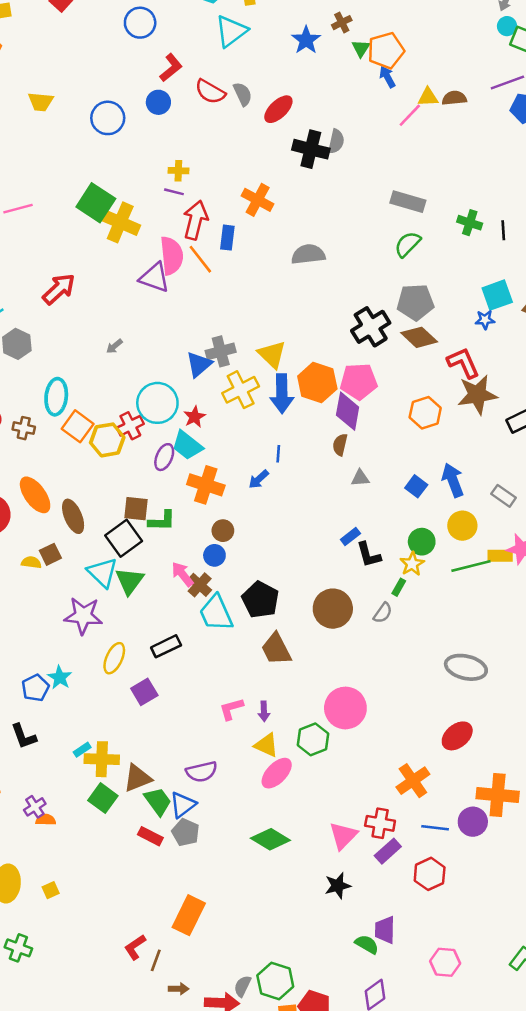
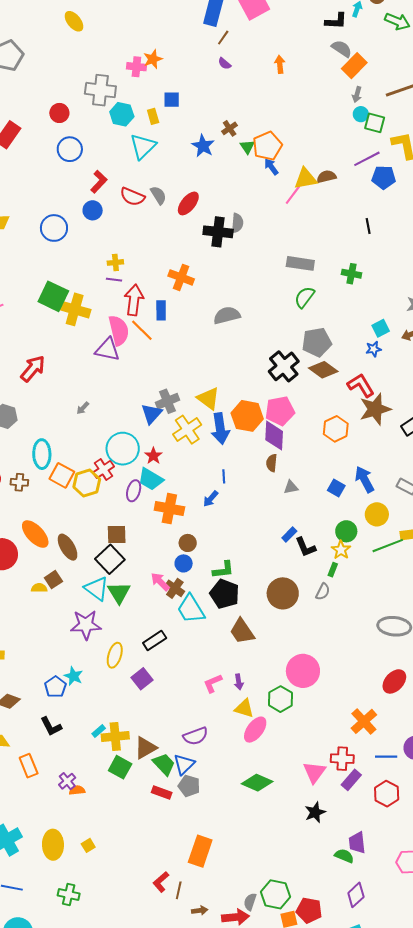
yellow triangle: (428, 97) -> (306, 179), size x1.4
black line: (503, 230) -> (368, 226), moved
cyan square: (497, 295) -> (381, 328), size x0.7
green L-shape: (162, 521) -> (223, 570), moved

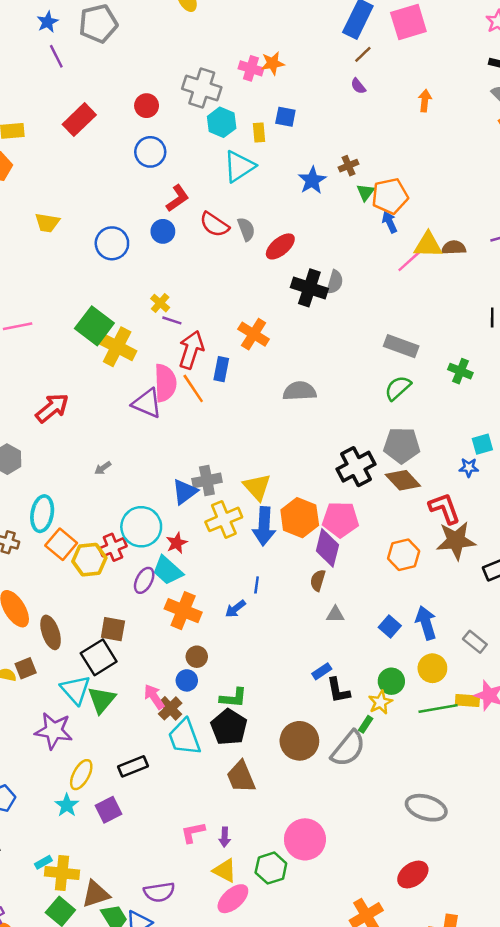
yellow cross: (115, 262) -> (160, 303), moved, turned 35
gray semicircle: (323, 592) -> (348, 749), size x1.8
cyan star: (73, 676) -> (67, 805), moved

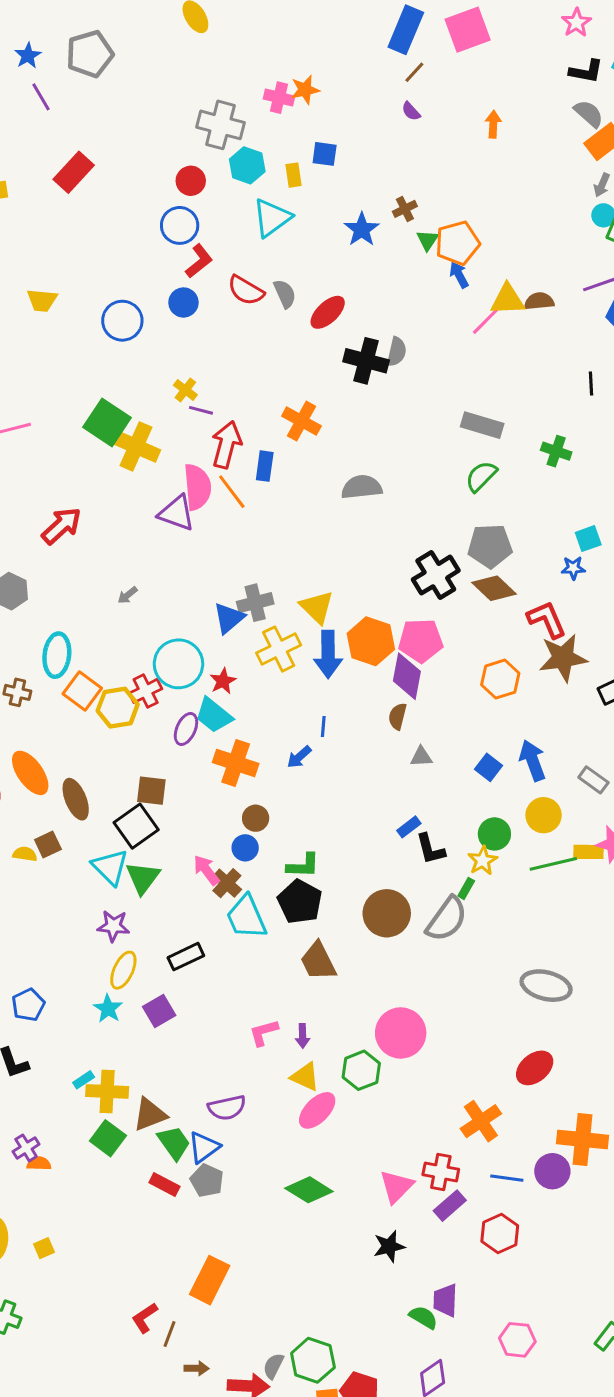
red circle: (147, 106) -> (191, 181), moved
blue circle: (150, 152) -> (180, 225), moved
purple star: (54, 731) -> (113, 926), moved, size x0.7

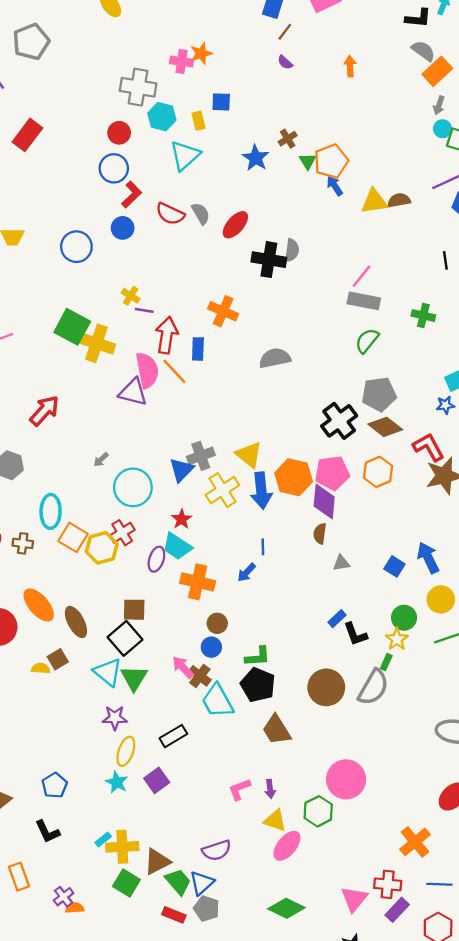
pink line: (485, 321) -> (361, 276), moved
cyan circle: (178, 664) -> (133, 487), moved
orange hexagon: (500, 679) -> (378, 472), moved

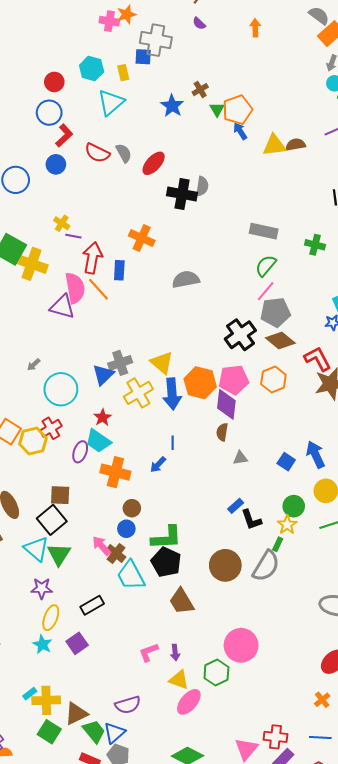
gray cross: (138, 87) -> (156, 40), moved
pink line: (361, 276) -> (266, 291), moved
green L-shape: (258, 657) -> (166, 538), size x1.4
orange cross: (415, 842) -> (322, 700), moved, size x0.6

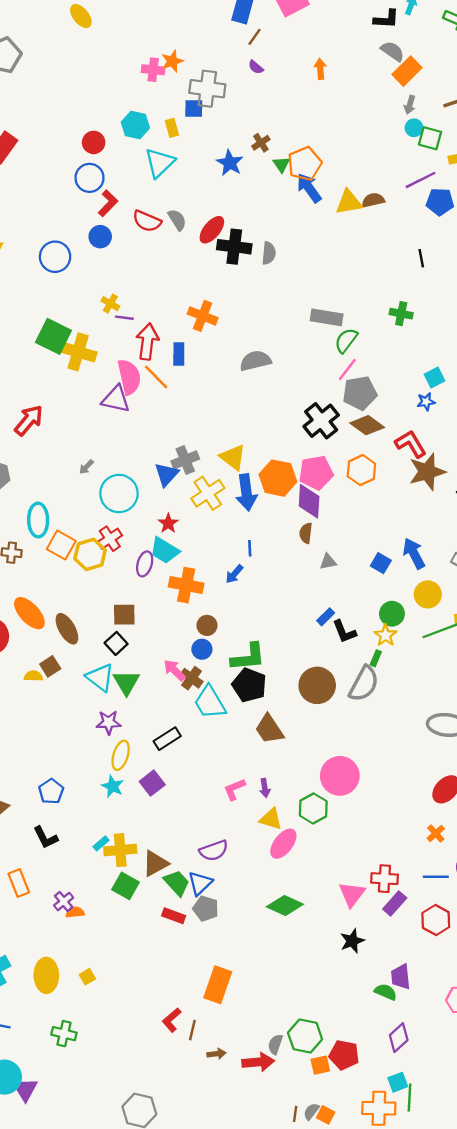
blue arrow: (240, 131) -> (309, 188), size x1.5
black cross: (182, 194) -> (234, 247), moved
gray rectangle: (264, 231) -> (327, 317), moved
black square: (52, 520) -> (116, 643), size x0.7

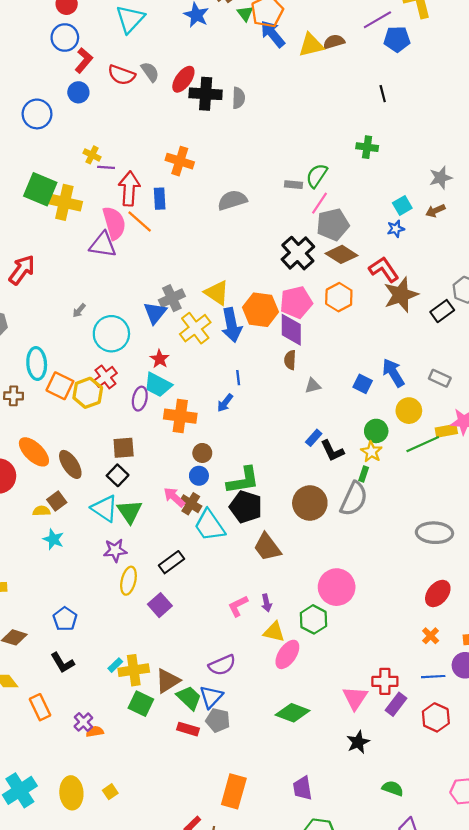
gray rectangle: (327, 317) -> (293, 185), moved, size x0.6
cyan star: (113, 786) -> (53, 539), moved
purple trapezoid: (401, 977) -> (302, 788), moved

